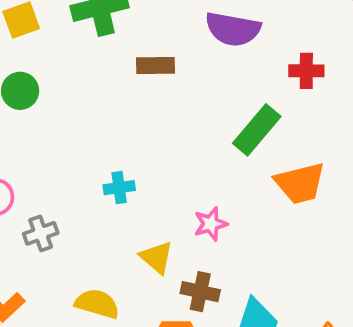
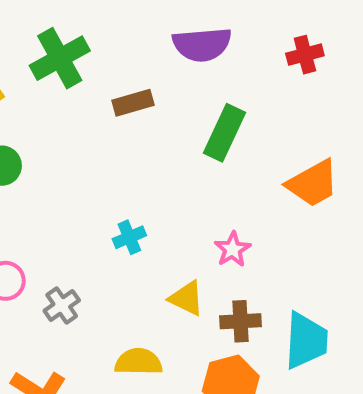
red cross: (306, 71) -> (305, 55), moved
green rectangle: (257, 130) -> (224, 133), moved

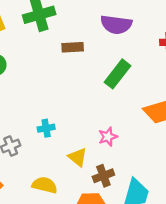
cyan cross: (129, 237) -> (46, 128), moved
brown cross: (240, 321) -> (103, 176), turned -30

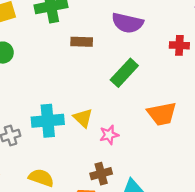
cyan cross: (46, 128) -> (48, 121), size x1.8
yellow triangle: (78, 157) -> (83, 118), moved

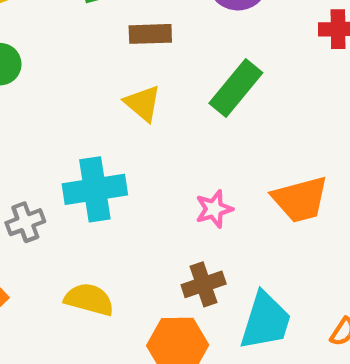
orange trapezoid: (162, 114) -> (300, 199), moved
yellow triangle: (83, 118) -> (143, 103), moved

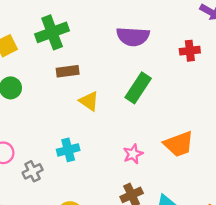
brown rectangle: (150, 34) -> (68, 71), moved
cyan cross: (95, 189) -> (68, 150), size x0.7

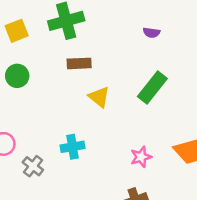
purple semicircle: (133, 37) -> (151, 33), size x0.5
gray cross: (33, 171) -> (33, 166), turned -30

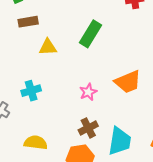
yellow triangle: (99, 97) -> (48, 47), turned -36

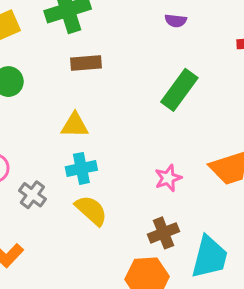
yellow triangle: (48, 47) -> (75, 125), moved
yellow semicircle: (36, 143) -> (91, 210), moved, turned 30

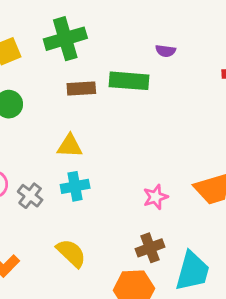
green rectangle: (179, 90) -> (129, 81), moved, turned 57
gray cross: (32, 195) -> (30, 196), moved
yellow semicircle: (91, 210) -> (71, 253), moved

